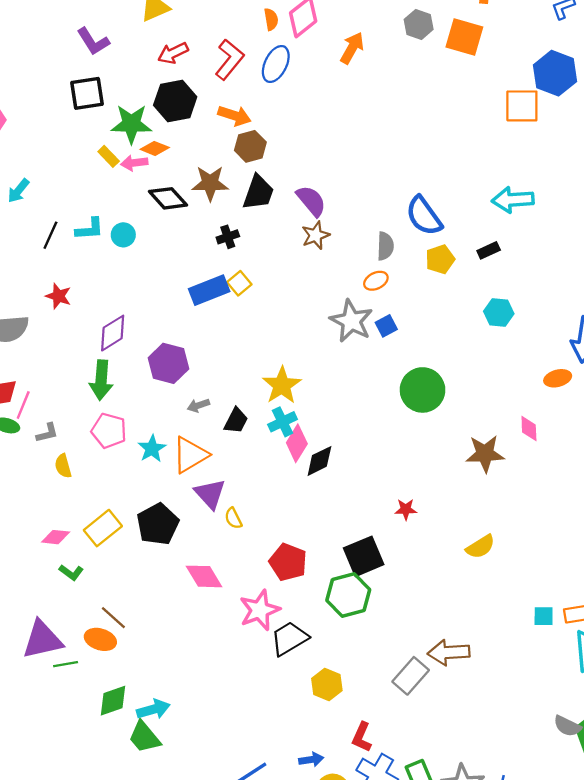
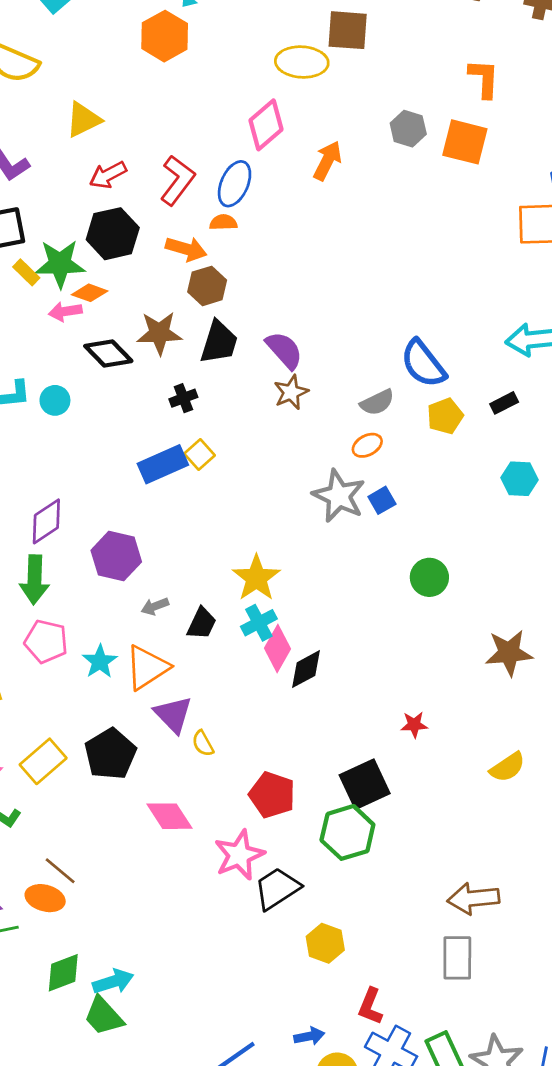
orange semicircle: (271, 19) -> (223, 222), moved, turned -80
yellow rectangle: (109, 156) -> (26, 272), moved
gray semicircle: (385, 246) -> (377, 402), turned 64
green circle: (423, 390) -> (429, 577), size x0.7
gray rectangle: (411, 676) -> (457, 958), moved, turned -39

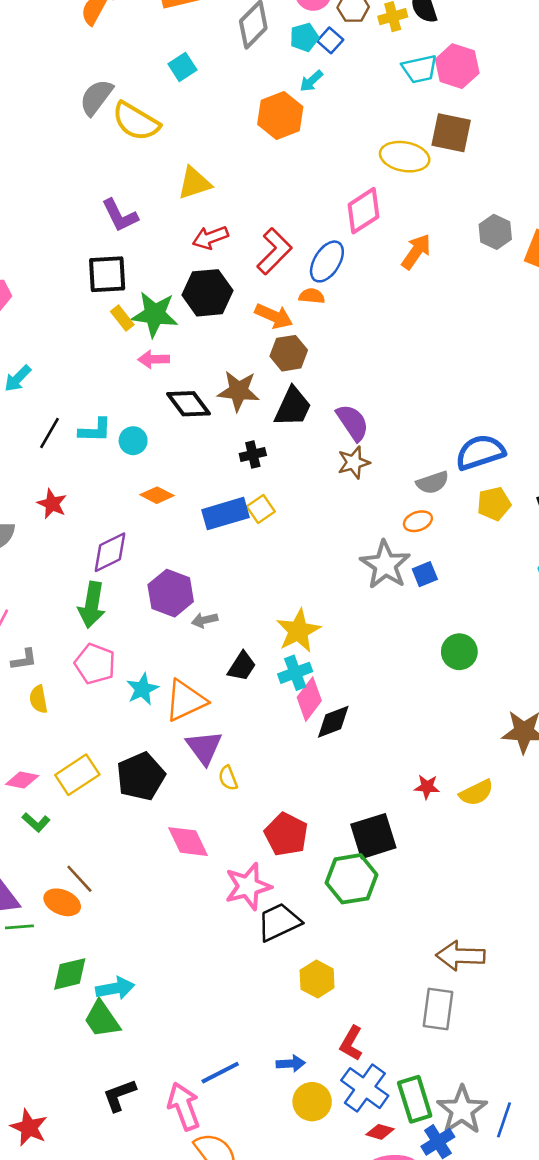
orange diamond: (90, 293) -> (157, 495), moved
blue semicircle: (423, 364) -> (480, 452), turned 102
gray arrow: (155, 606) -> (205, 620), moved
yellow semicircle: (508, 767) -> (476, 793), moved

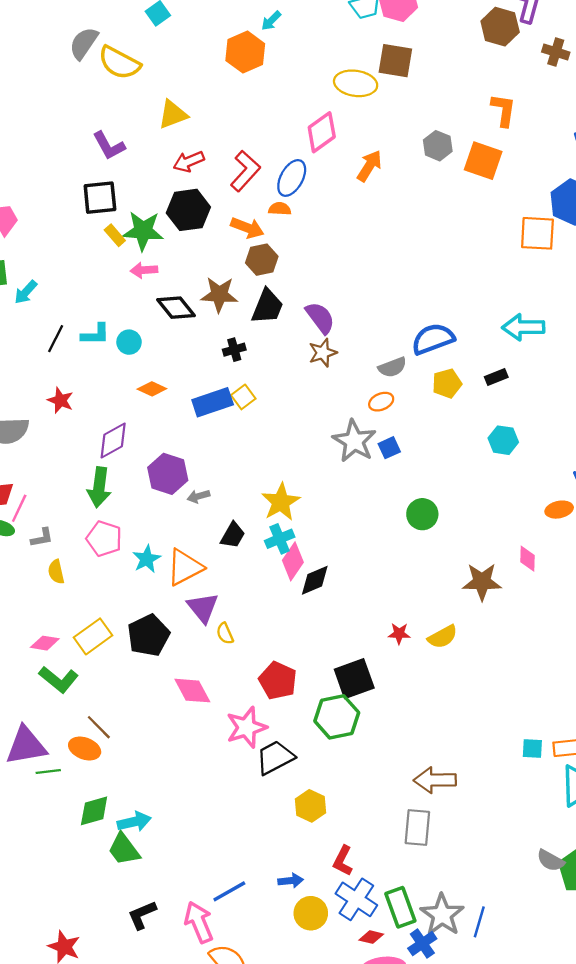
green L-shape: (36, 822) -> (59, 679), size x1.6

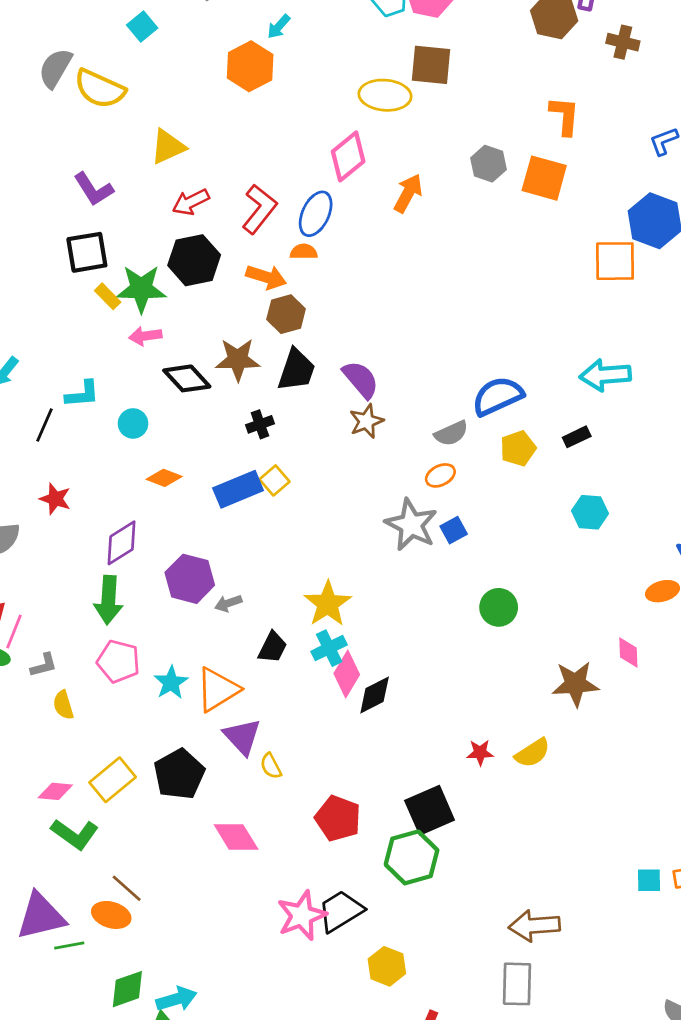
cyan L-shape: (95, 334) -> (82, 394), moved
pink star: (247, 727) -> (302, 916), moved

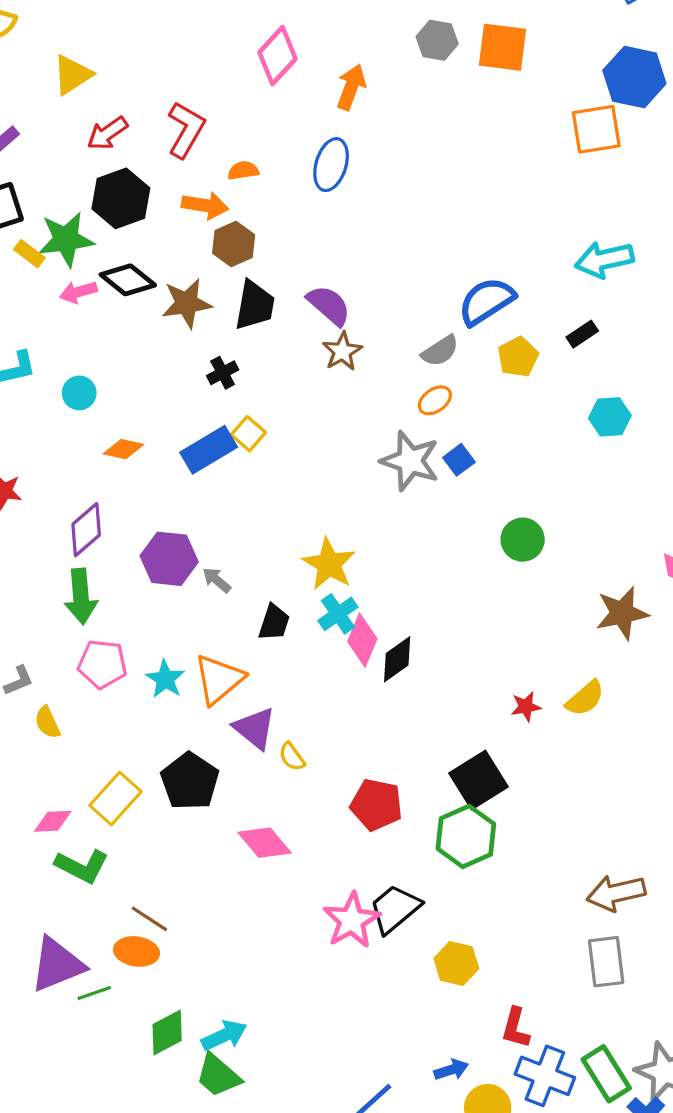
blue ellipse: (316, 214) -> (331, 165), moved
black diamond: (187, 378) -> (128, 280), moved
gray arrow: (228, 603) -> (217, 580), turned 68

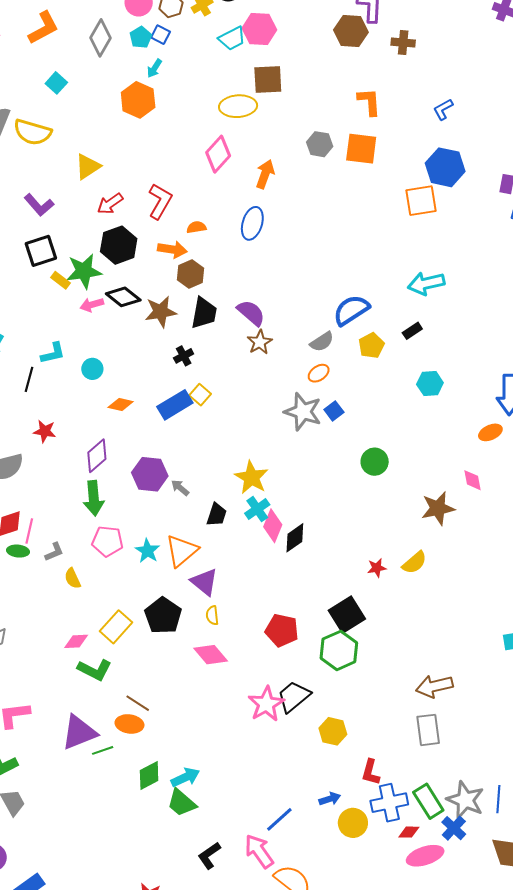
yellow semicircle: (292, 757) -> (212, 615), moved, turned 30
blue cross: (545, 1076) -> (389, 803), turned -33

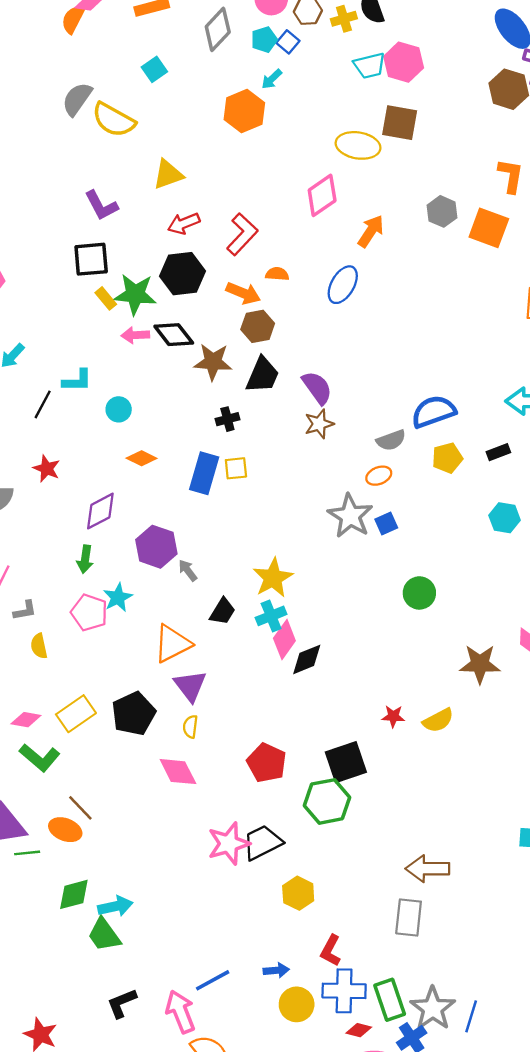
yellow square: (200, 395) -> (236, 468), turned 30
blue rectangle: (175, 405) -> (204, 473), turned -56
green arrow: (94, 498) -> (85, 559), size x0.7
cyan star: (147, 551) -> (118, 597), moved

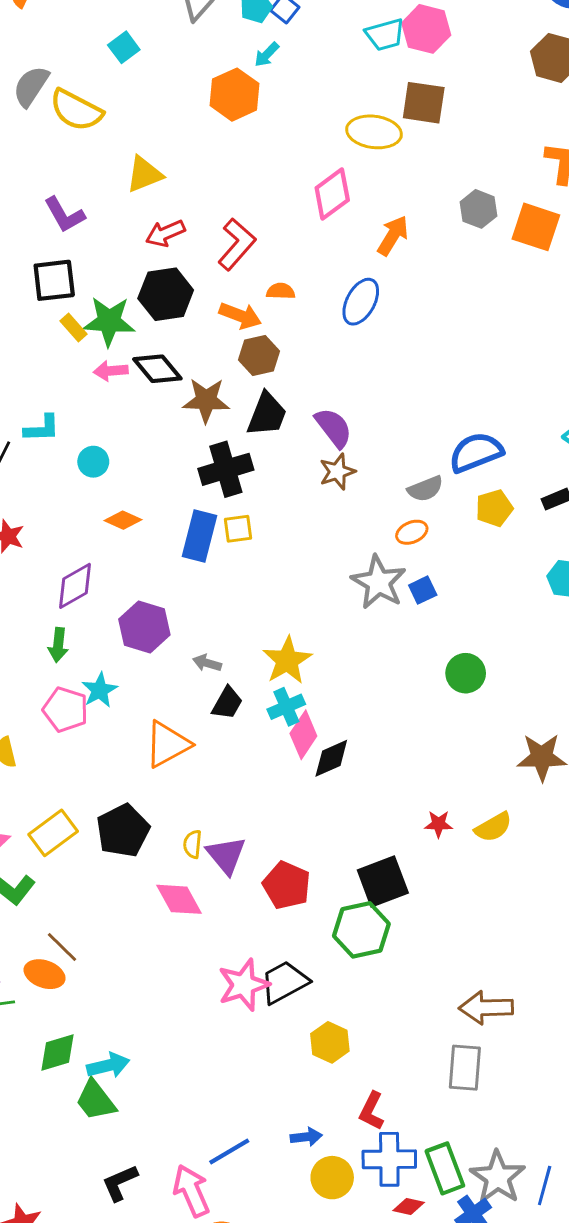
black cross: (227, 419) -> (226, 469), size x1.8
gray arrow: (188, 570) -> (207, 663), moved, turned -35
purple triangle: (190, 686) -> (226, 855), moved

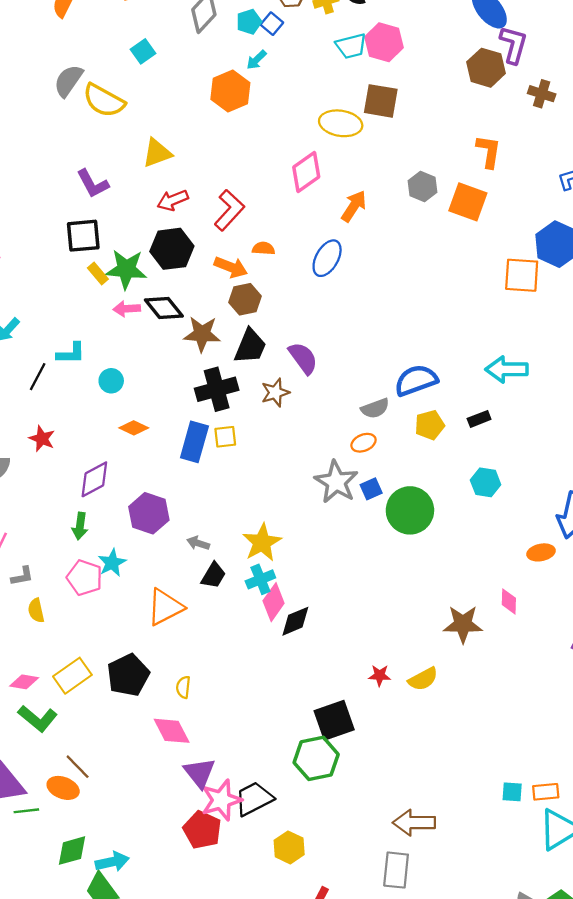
brown star: (337, 472) -> (275, 393), moved
green circle: (466, 673) -> (410, 510), moved, size x1.5
purple triangle: (226, 855) -> (200, 773), moved
red pentagon: (287, 885) -> (202, 830), moved

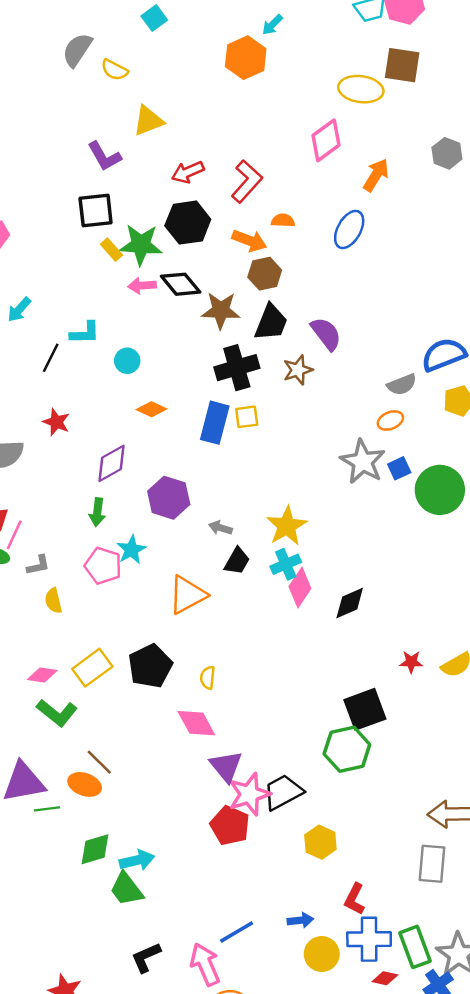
yellow semicircle: (104, 101) -> (115, 70), size x0.6
yellow triangle: (157, 153) -> (148, 121), moved
black diamond: (295, 621) -> (350, 603), moved

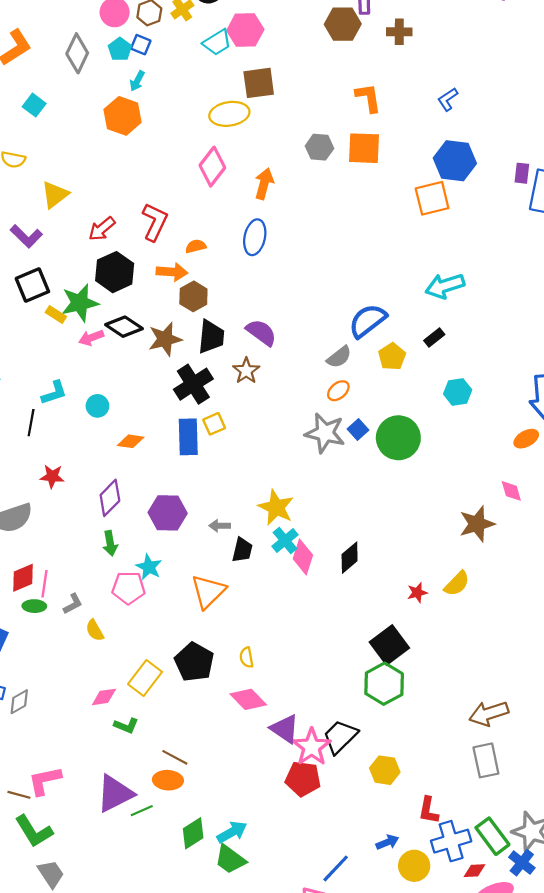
green L-shape: (57, 713) -> (126, 726), size x0.7

